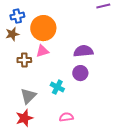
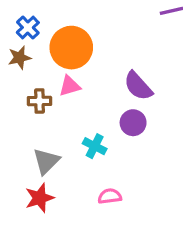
blue cross: (17, 16) -> (28, 28), turned -32
purple semicircle: (83, 51) -> (138, 86), turned -126

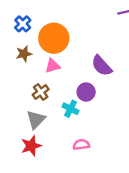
brown star: (19, 58) -> (24, 54), moved
brown cross: (40, 101) -> (41, 92), moved, turned -35
purple circle: (133, 123) -> (86, 92), moved

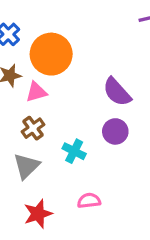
pink triangle: (53, 66) -> (36, 92), moved
purple circle: (86, 92) -> (115, 131), moved
red star: (31, 146) -> (38, 214), moved

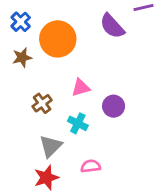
pink triangle: (36, 92) -> (81, 88), moved
purple semicircle: (117, 92) -> (112, 26), moved
gray triangle: (26, 166) -> (51, 146), moved

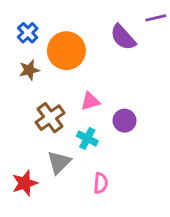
brown cross: (42, 103) -> (50, 118), size x1.4
pink semicircle: (91, 166) -> (101, 183), turned 102
red star: (46, 178) -> (25, 183), moved

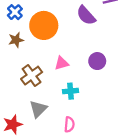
purple circle: (124, 121) -> (97, 61), moved
cyan cross: (87, 138) -> (70, 91), moved, turned -32

